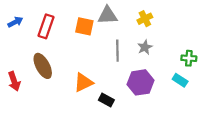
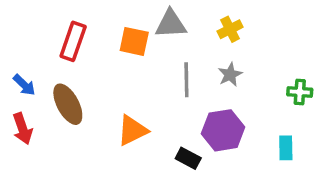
blue arrow: (15, 22) -> (24, 85), moved, turned 72
cyan rectangle: (180, 80) -> (286, 148), moved, turned 56
black rectangle: (106, 100) -> (188, 158), moved

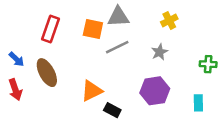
yellow cross: (230, 29) -> (169, 20), moved
gray line: (186, 80) -> (117, 47), moved, turned 65
black rectangle: (188, 158) -> (112, 110), moved

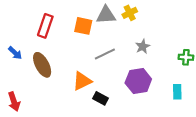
yellow cross: (169, 20) -> (130, 13), moved
gray line: (117, 47) -> (105, 54), moved
red arrow: (15, 90) -> (14, 102), moved

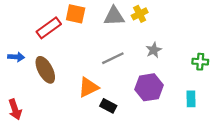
red rectangle: (45, 26) -> (49, 28), turned 35
orange square: (83, 26) -> (76, 14), moved
blue arrow: (15, 53) -> (16, 57), turned -40

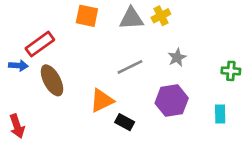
red rectangle: (49, 28) -> (40, 44), moved

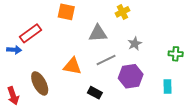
gray triangle: (131, 18) -> (98, 33), moved
gray line: (130, 67) -> (106, 60), moved
brown ellipse: (52, 80) -> (40, 83), moved
orange triangle: (102, 101) -> (72, 66), moved, turned 36

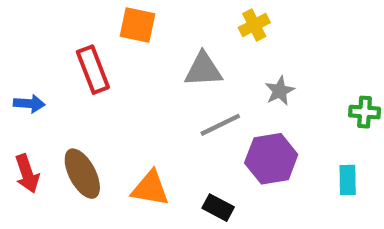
red rectangle: (30, 33) -> (93, 70), moved, turned -75
orange triangle: (72, 66) -> (150, 188), moved
black rectangle: (95, 93) -> (218, 208), moved
red arrow: (13, 96) -> (27, 174), moved

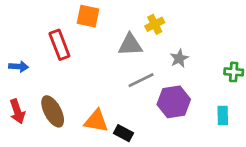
yellow cross: (254, 25) -> (155, 24), moved
black rectangle: (218, 208) -> (123, 133), moved

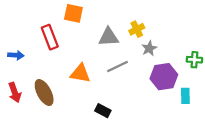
yellow cross: (155, 24) -> (137, 29), moved
purple hexagon: (174, 102) -> (164, 77), moved
orange triangle: (96, 121) -> (80, 73), moved

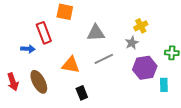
yellow cross: (137, 29) -> (141, 26), moved
blue arrow: (16, 55) -> (28, 49), moved
black rectangle: (103, 111) -> (82, 93), moved, turned 40

